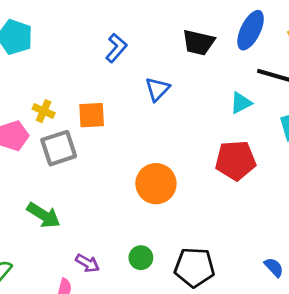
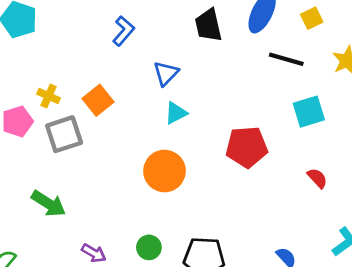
black trapezoid: (198, 42) -> (208, 25), turned 64
cyan triangle: (241, 103) -> (176, 113), moved
orange square: (92, 115) -> (98, 100), turned -36

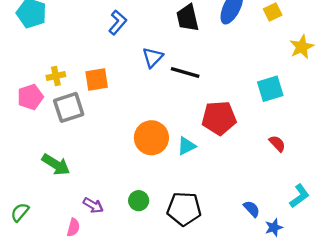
black line: (286, 59) -> (185, 73), moved
yellow cross: (48, 96) -> (56, 76), turned -36
orange square: (98, 100) -> (97, 79), turned 30
cyan triangle: (176, 113) -> (186, 146), moved

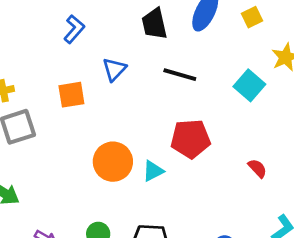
black line: (185, 73) -> (180, 75), moved
orange square: (97, 79) -> (71, 95), moved
cyan square: (270, 89) -> (249, 85), moved, turned -32

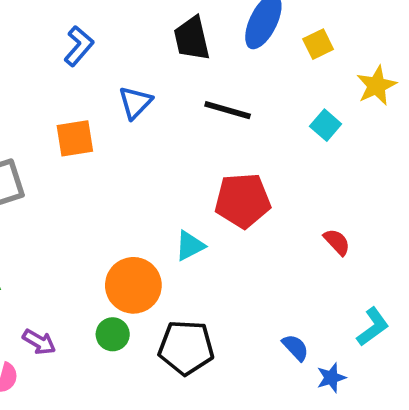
yellow square: (252, 17) -> (318, 44), moved
cyan square: (249, 85) -> (326, 125), size x0.7
orange circle: (113, 162) -> (133, 285), moved

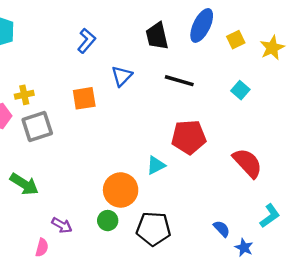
yellow star: (376, 86) -> (272, 48), moved
red semicircle: (337, 242) -> (248, 163), size x1.8
blue star: (331, 378) -> (244, 248), turned -30

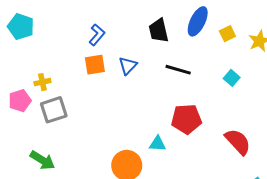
orange square: (84, 98) -> (95, 65), moved
cyan triangle: (156, 165) -> (158, 144), turned 30

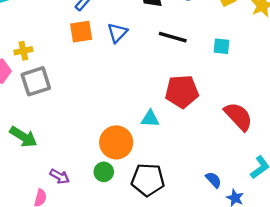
cyan square: (232, 78) -> (221, 46), moved, turned -35

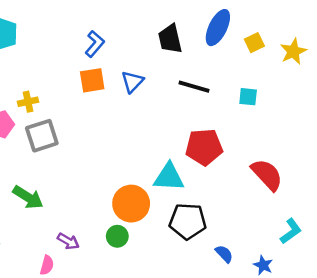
cyan triangle: (150, 119) -> (169, 177), size x1.5
black pentagon: (148, 180) -> (188, 221), moved
blue semicircle: (214, 180) -> (224, 254), moved

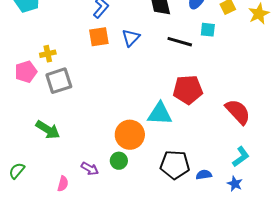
cyan square: (248, 97) -> (208, 30), moved
black pentagon: (188, 221) -> (175, 165), moved
cyan L-shape: (291, 231) -> (241, 157), moved
purple arrow: (68, 241) -> (90, 169), moved
blue semicircle: (224, 254) -> (204, 175), turned -56

